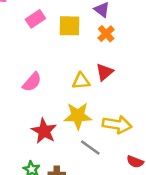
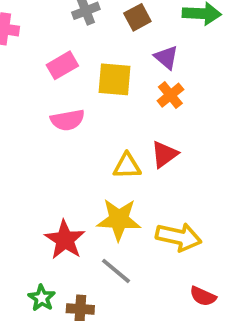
pink semicircle: (32, 82) -> (68, 120), moved, turned 35
gray line: (90, 147) -> (116, 271), moved

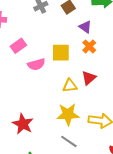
pink rectangle: (62, 65) -> (18, 46), moved
yellow square: (114, 79) -> (61, 53), moved
red star: (65, 240) -> (23, 124), moved

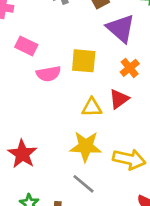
purple triangle: (85, 27) -> (121, 28), size x1.6
pink rectangle: (18, 46) -> (26, 46), turned 56
orange cross: (89, 46) -> (130, 68), moved

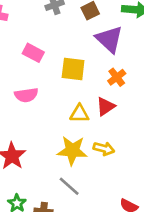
pink rectangle: (26, 46) -> (33, 53), moved
pink semicircle: (48, 74) -> (26, 95), moved
yellow arrow: (129, 159) -> (104, 149), moved, size x0.7

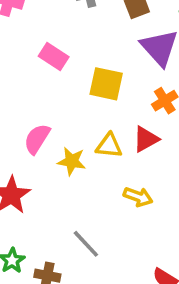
pink semicircle: (26, 95) -> (37, 139), moved, turned 125
yellow star: (72, 151) -> (72, 161), moved, size x0.7

